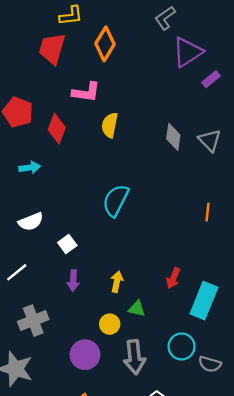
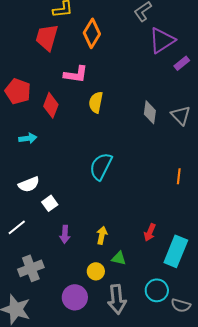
white square: (67, 244) -> (50, 203), moved

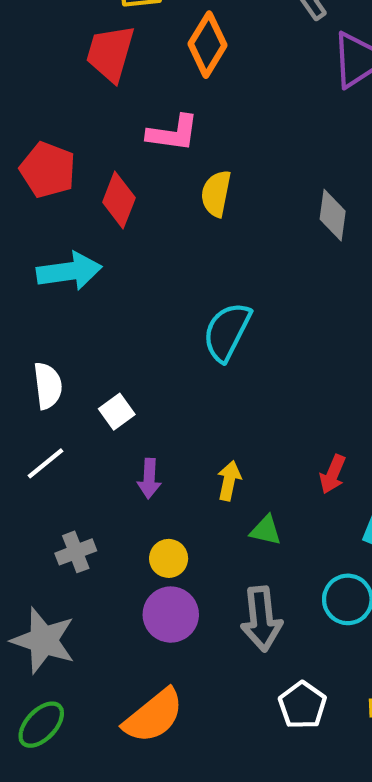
cyan arrow: (28, 138) -> (69, 271), size x1.6
white semicircle: (29, 184) -> (48, 386), moved, turned -75
gray cross: (31, 268) -> (76, 552), size x0.7
yellow circle: (96, 271) -> (169, 558), moved

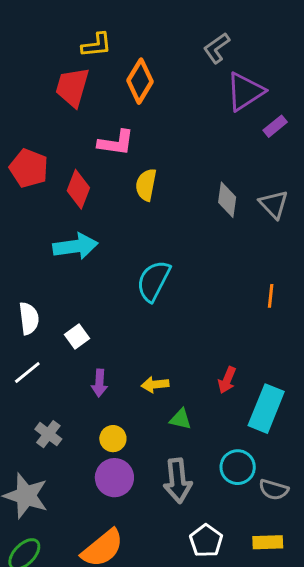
cyan arrow: (69, 271) -> (75, 246), moved
yellow arrow: (229, 481) -> (155, 385), turned -108
gray cross: (76, 552) -> (48, 434), turned -32

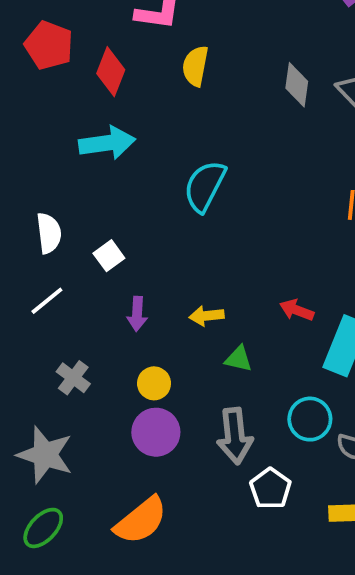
red arrow: (227, 380) -> (297, 310), turned 88
white pentagon: (206, 541) -> (270, 489), moved

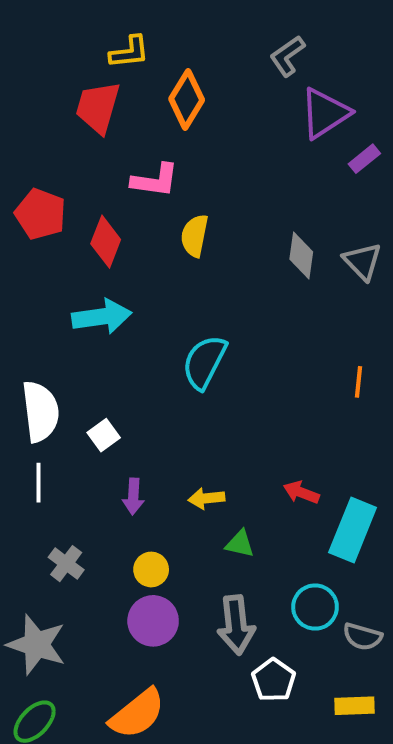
white semicircle: (49, 233) -> (40, 411), size x1.4
white line: (47, 301) -> (39, 483), turned -51

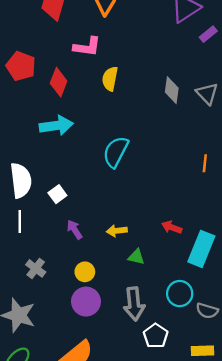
purple arrow: (133, 496) -> (75, 230), turned 144

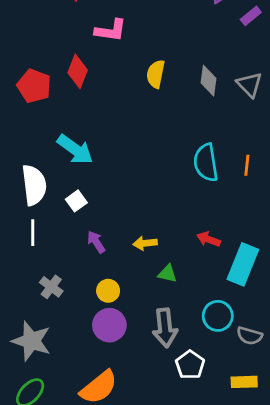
red pentagon: (21, 66) -> (34, 86), moved
yellow semicircle: (110, 79) -> (156, 74), moved
cyan arrow: (56, 126) -> (75, 149), moved, turned 44
cyan semicircle: (116, 152) -> (206, 163), moved, turned -36

